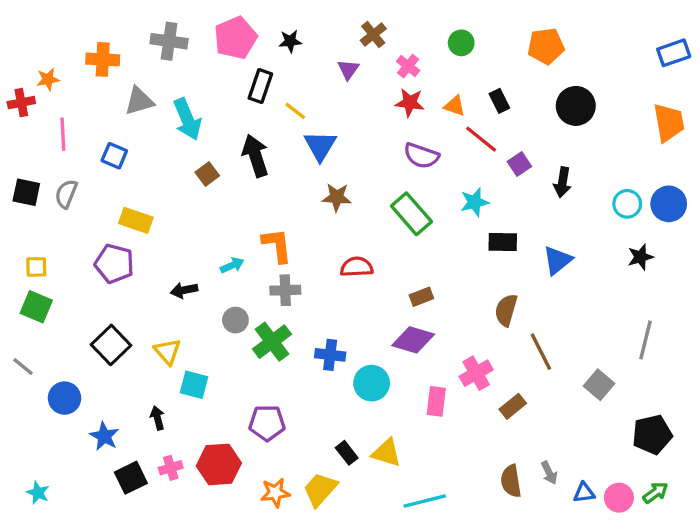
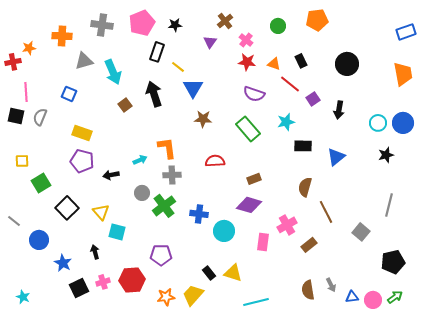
orange pentagon: (546, 46) -> (317, 20), moved
pink line: (63, 134) -> (26, 92), moved
purple pentagon: (114, 264) -> (82, 161), moved
green square: (36, 307) -> (41, 183), moved, turned 36

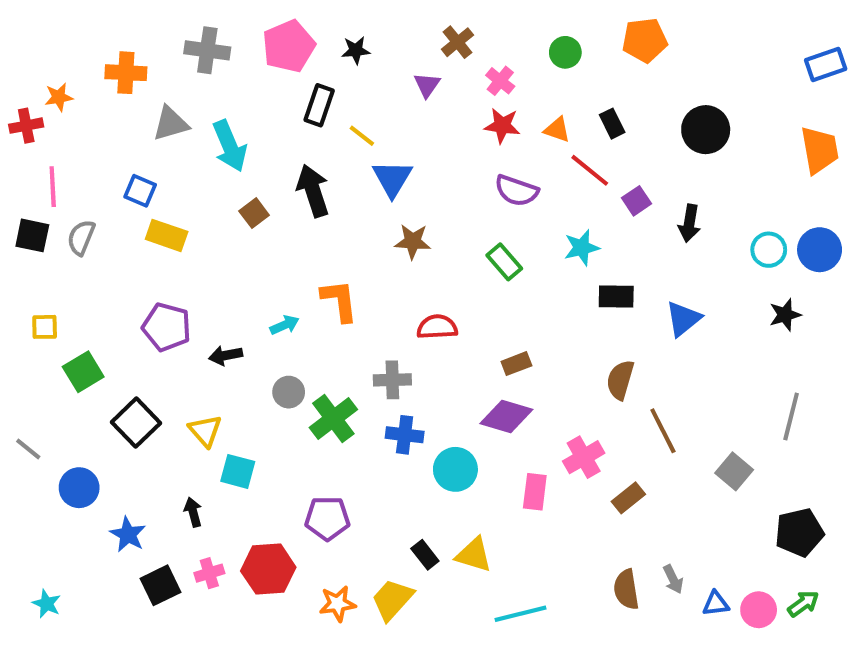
green rectangle: (248, 129) -> (504, 262), size x0.7
yellow rectangle: (82, 133) -> (167, 235), moved
gray cross: (172, 175) -> (392, 380), moved

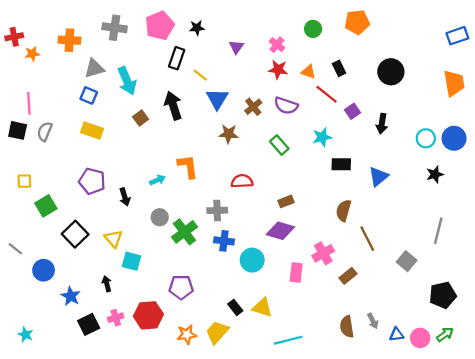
brown cross: (457, 42) -> (253, 107), moved
red cross: (26, 126) -> (14, 37), moved
blue square: (140, 191) -> (89, 95), moved
black arrow: (226, 355) -> (125, 197), turned -96

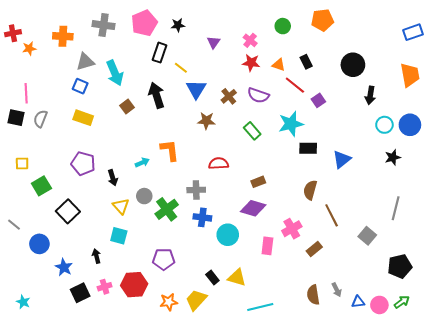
black arrow: (382, 124) -> (370, 95), moved
cyan star: (322, 137) -> (291, 124), size x1.4
yellow triangle: (113, 239) -> (121, 206), moved

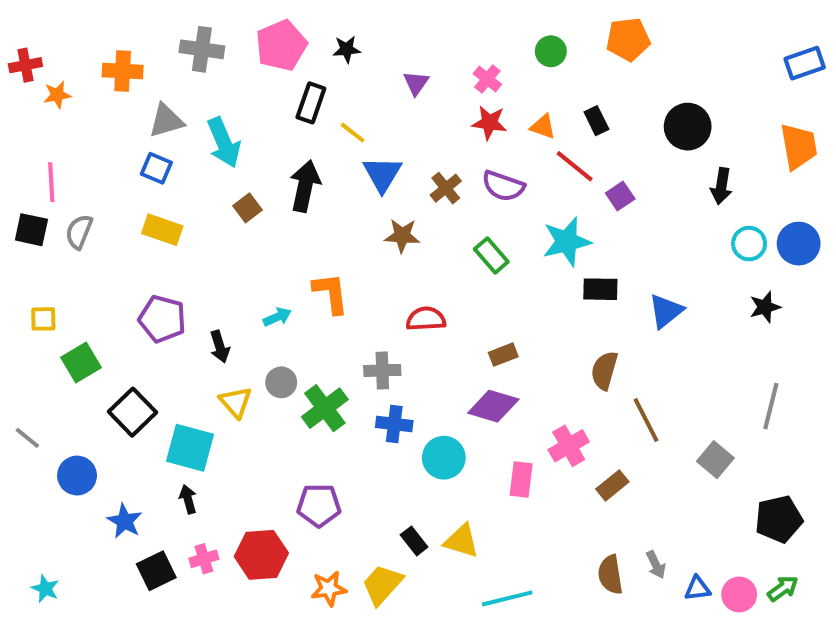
black arrow: (156, 95) -> (305, 186), turned 30
cyan square: (119, 236) -> (190, 448), moved, size x1.4

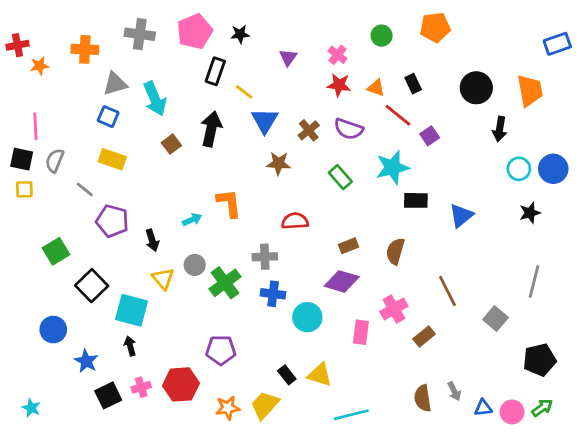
orange trapezoid: (799, 146) -> (530, 91), moved
yellow square: (43, 319) -> (24, 189), moved
brown semicircle: (604, 370) -> (395, 251), moved
gray line: (27, 438) -> (85, 189), moved

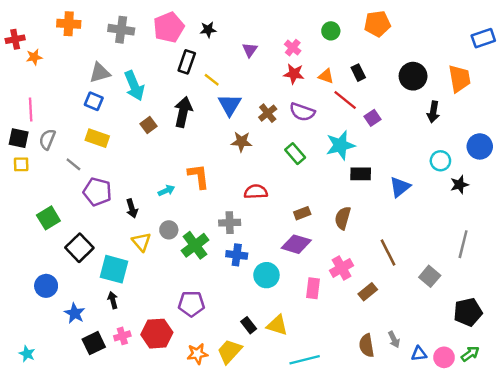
orange cross: (85, 49) -> (69, 24), moved
cyan circle: (519, 169) -> (440, 161), moved

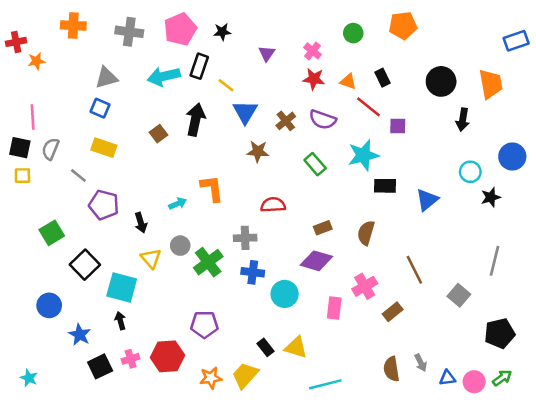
cyan arrow: (134, 86) -> (164, 76), moved, turned 100
purple square: (373, 118) -> (398, 126), turned 35

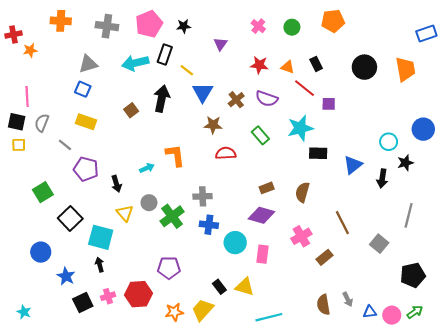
pink cross: (313, 51) -> (258, 26), moved
black arrow: (463, 120) -> (382, 178), moved
red semicircle: (273, 205) -> (226, 153), moved
pink rectangle: (334, 308) -> (262, 254), moved

